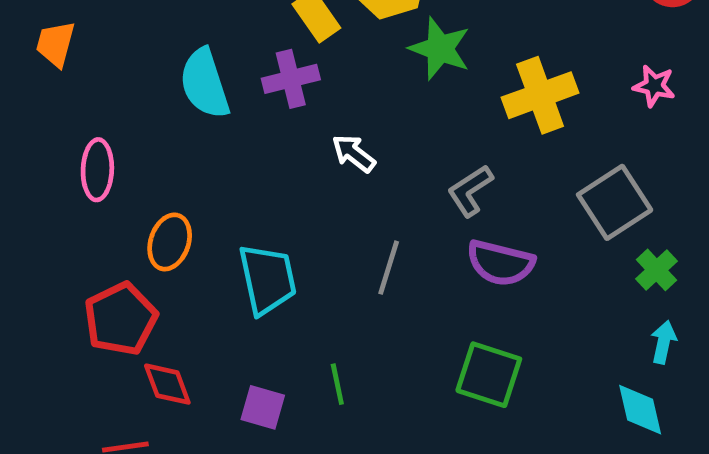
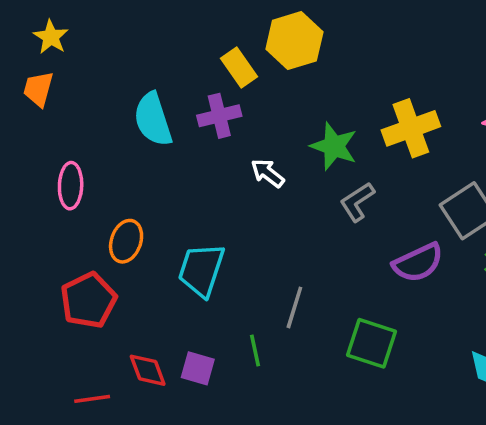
green star: (440, 49) -> (334, 146), moved
purple semicircle: (500, 263) -> (418, 263), moved, turned -39
gray line: (389, 268) -> (294, 307), moved
cyan trapezoid: (267, 279) -> (201, 270), turned -150
red diamond: (167, 384) -> (148, 370), moved

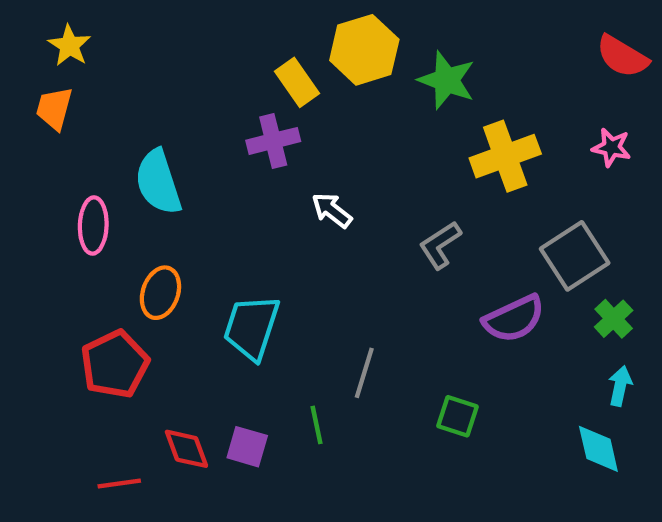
cyan semicircle: (153, 119) -> (158, 182), moved
green star: (334, 146) -> (447, 80), moved
green square: (371, 343) -> (457, 416), size x0.7

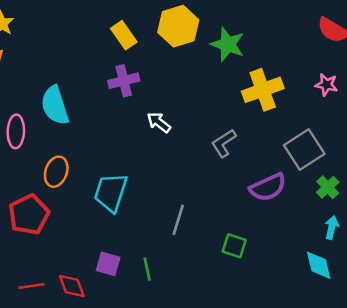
yellow rectangle: (297, 82) -> (124, 35), moved
green line: (317, 425) -> (147, 269), moved
red diamond: (186, 449) -> (72, 286), moved

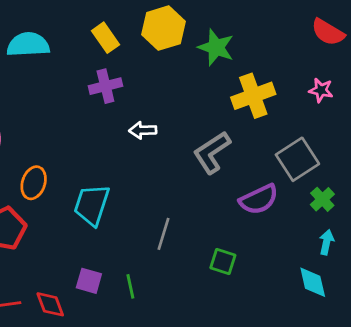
cyan semicircle: (55, 105) -> (28, 45), moved, turned 105
white arrow: (159, 122) -> (143, 130), turned -40
gray L-shape: (224, 143) -> (212, 152), size x1.4

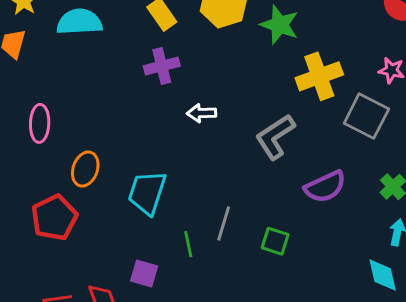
gray square: (297, 159) -> (366, 116), moved, turned -30
green square: (223, 262) -> (275, 241), moved
green line: (130, 286) -> (188, 244), moved

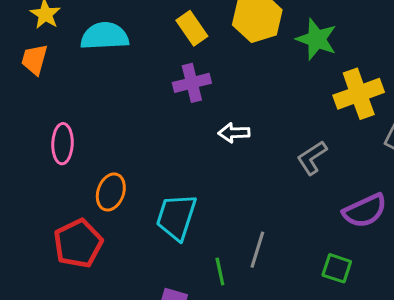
gray L-shape: (275, 137) -> (312, 158), size x0.7
green square: (275, 241) -> (337, 268), moved

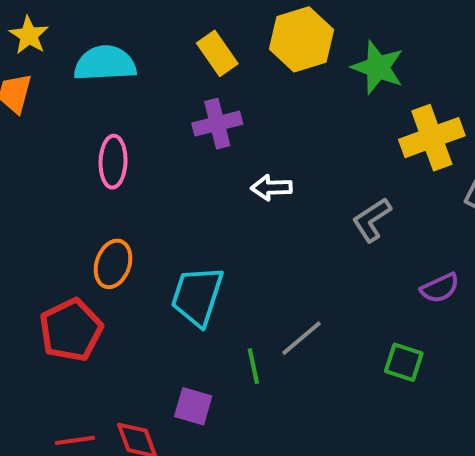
pink ellipse: (62, 144) -> (113, 162), moved
purple semicircle: (365, 211) -> (440, 288), size x0.7
gray line: (257, 250) -> (301, 338), turned 33

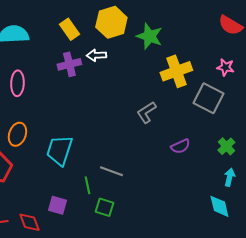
white arrow: (271, 188) -> (96, 55), moved
gray line: (301, 338) -> (111, 171), turned 60
green square: (404, 362) -> (104, 207), moved

